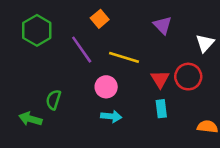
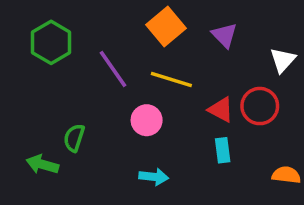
orange square: (100, 19) -> (166, 26), moved, size x1.5
red triangle: (160, 79) -> (221, 110), turned -30
cyan arrow: (111, 116) -> (154, 177), moved

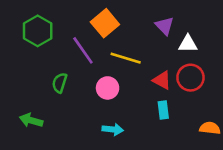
orange square: (166, 26) -> (105, 23), moved
white triangle: (283, 60) -> (188, 44), moved, turned 48
green semicircle: (74, 138) -> (60, 83), moved

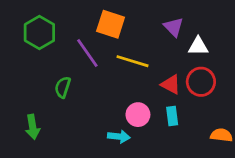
orange square: (105, 23) -> (111, 24), turned -32
pink circle: (108, 88) -> (138, 115), moved
green arrow: (31, 120) -> (33, 127), turned -115

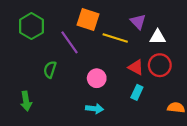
yellow line: (132, 61) -> (115, 38), moved
pink circle: (138, 115) -> (97, 78), moved
cyan rectangle: (172, 116) -> (137, 92), turned 32

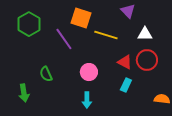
purple triangle: (138, 22) -> (128, 11), moved
green semicircle: (50, 70) -> (46, 74), moved, turned -42
cyan arrow: (95, 109) -> (87, 100), turned 84

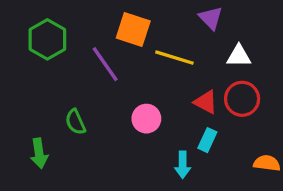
cyan arrow: (87, 100) -> (183, 165), moved

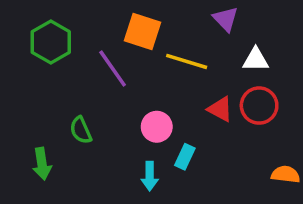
cyan rectangle: (207, 140) -> (185, 157), moved
cyan arrow: (183, 165) -> (150, 176), moved

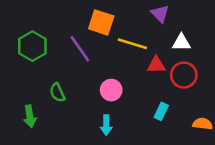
green hexagon: (51, 42) -> (32, 46), moved
red triangle: (220, 109) -> (156, 65), moved, turned -30
cyan rectangle: (185, 157) -> (161, 111), moved

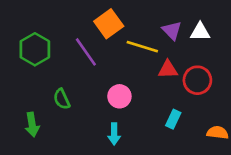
purple triangle: (160, 14) -> (172, 30), moved
orange square: (101, 22) -> (109, 24), turned 36
white triangle: (181, 42) -> (200, 32), moved

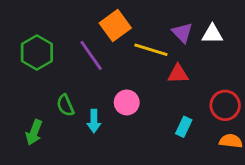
red circle: (197, 80) -> (225, 105), moved
green arrow: (32, 125) -> (34, 132), turned 30
cyan arrow: (114, 134) -> (94, 121), moved

